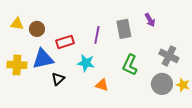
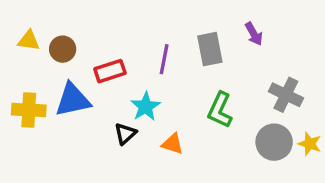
cyan star: (86, 63) -> (145, 107), turned 30
black triangle: (58, 79) -> (125, 134), moved

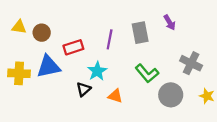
green L-shape: (220, 110) -> (147, 73), turned -65
gray circle: (274, 142) -> (171, 95), moved

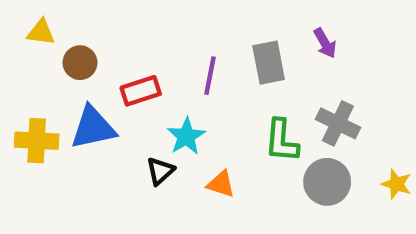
yellow triangle: (19, 27) -> (41, 32), moved
gray cross: (191, 63) -> (338, 123), moved
green L-shape: (147, 73) -> (282, 141), turned 45

